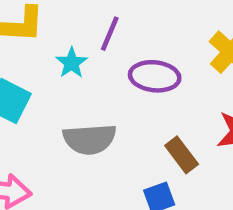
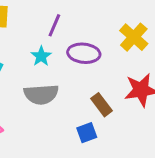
cyan star: (72, 63) -> (41, 56), moved

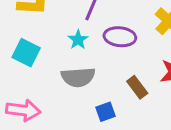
blue square: (87, 133) -> (105, 112), moved

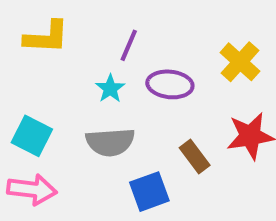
cyan square: (26, 53) -> (32, 136), moved
blue square: (105, 112) -> (149, 192), size x1.4

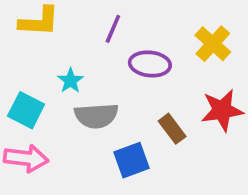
cyan star: (110, 89) -> (70, 81), moved

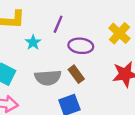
cyan star: (70, 81) -> (33, 42), moved
brown rectangle: (172, 129) -> (76, 74), moved

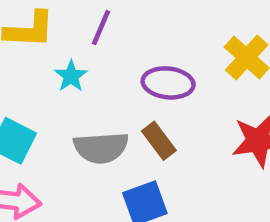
purple line: (58, 24) -> (101, 27), moved

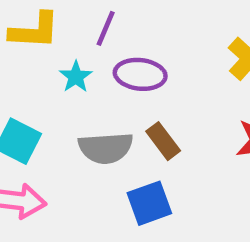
purple ellipse: (168, 83) -> (140, 74), moved

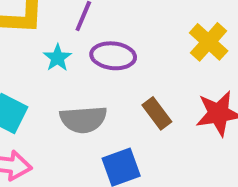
brown rectangle: (163, 141) -> (157, 113), moved

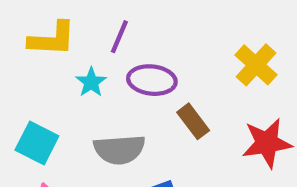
brown rectangle: (157, 113) -> (193, 121), moved

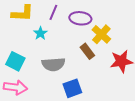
yellow cross: (256, 65) -> (101, 34), moved
purple ellipse: (152, 80) -> (80, 18), moved

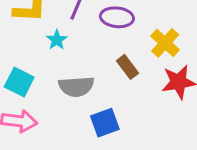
yellow cross: (101, 34) -> (165, 43), moved

